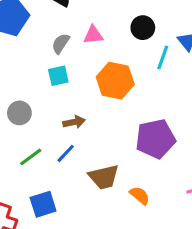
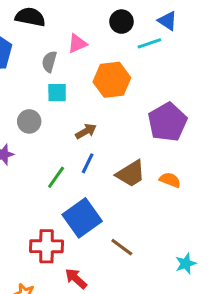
cyan line: (163, 57) -> (149, 43), turned 70
cyan square: (58, 76) -> (57, 93), turned 30
gray circle: (19, 113) -> (29, 121), moved
blue square: (43, 204) -> (82, 218), size x1.4

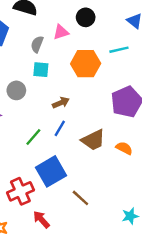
black circle: (122, 22) -> (86, 17), moved
cyan line: (149, 43) -> (119, 50), moved
red cross: (47, 246) -> (20, 191), turned -30

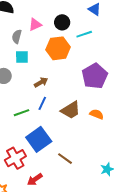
black circle: (86, 17) -> (62, 22), moved
green line: (33, 137) -> (21, 113), turned 35
red arrow: (41, 219) -> (35, 179), turned -77

